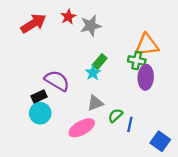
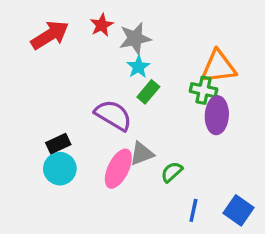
cyan star: (93, 73) -> (138, 67), moved
purple semicircle: (57, 81) -> (113, 115), moved
blue line: (130, 124) -> (193, 210), moved
pink ellipse: (82, 128) -> (118, 169), moved, turned -35

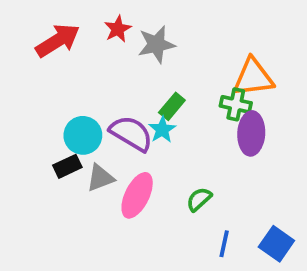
cyan star: (138, 67) -> (162, 130), moved
gray triangle: (142, 154) -> (100, 178), moved
cyan circle: (60, 169) -> (83, 135), moved

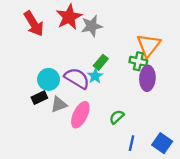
red star: (118, 29) -> (69, 17), size x1.6
red arrow: (58, 41) -> (34, 24), turned 90
orange triangle: (253, 77) -> (149, 45), turned -45

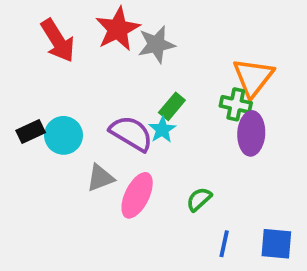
cyan circle: (49, 79) -> (64, 135), moved
black rectangle: (39, 98) -> (31, 131), moved
blue square: (162, 143) -> (276, 244), turned -30

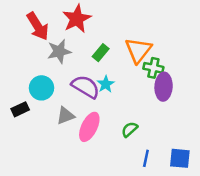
gray star: (156, 44) -> (59, 51), moved
orange triangle: (253, 77) -> (138, 50), moved
green rectangle: (172, 106) -> (101, 53), moved
black rectangle: (31, 131) -> (20, 109), moved

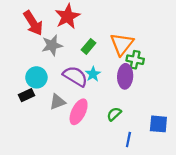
purple ellipse: (164, 87) -> (125, 76), moved
black rectangle: (20, 109) -> (26, 95), moved
blue square: (180, 158) -> (158, 124), moved

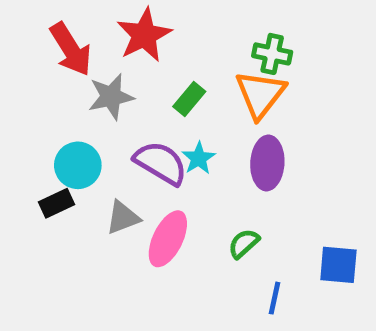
green cross: (135, 60) -> (272, 54), moved

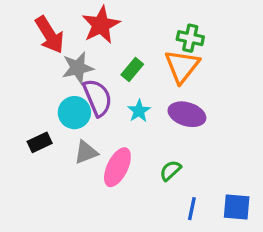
purple semicircle: (161, 163) -> (98, 98), moved, turned 36
purple ellipse: (267, 163) -> (187, 114), turned -76
cyan circle: (78, 165) -> (74, 113), moved
blue square: (338, 265) -> (237, 207), moved

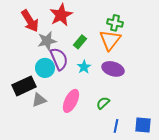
black rectangle: (40, 142) -> (24, 86), size x1.6
gray triangle: (86, 152) -> (39, 100), moved

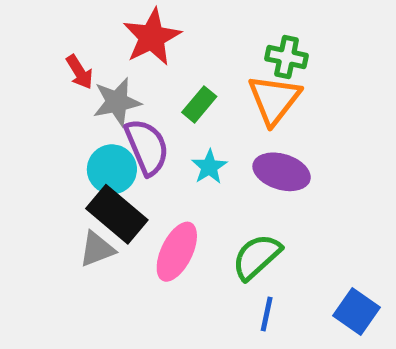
red arrow: (30, 21) -> (79, 72), moved, size x0.6
black rectangle: (24, 86) -> (117, 214), moved, turned 65
green semicircle: (103, 103) -> (257, 257), size x1.5
blue square: (143, 125) -> (356, 312), turned 30
blue line: (116, 126) -> (267, 314), moved

